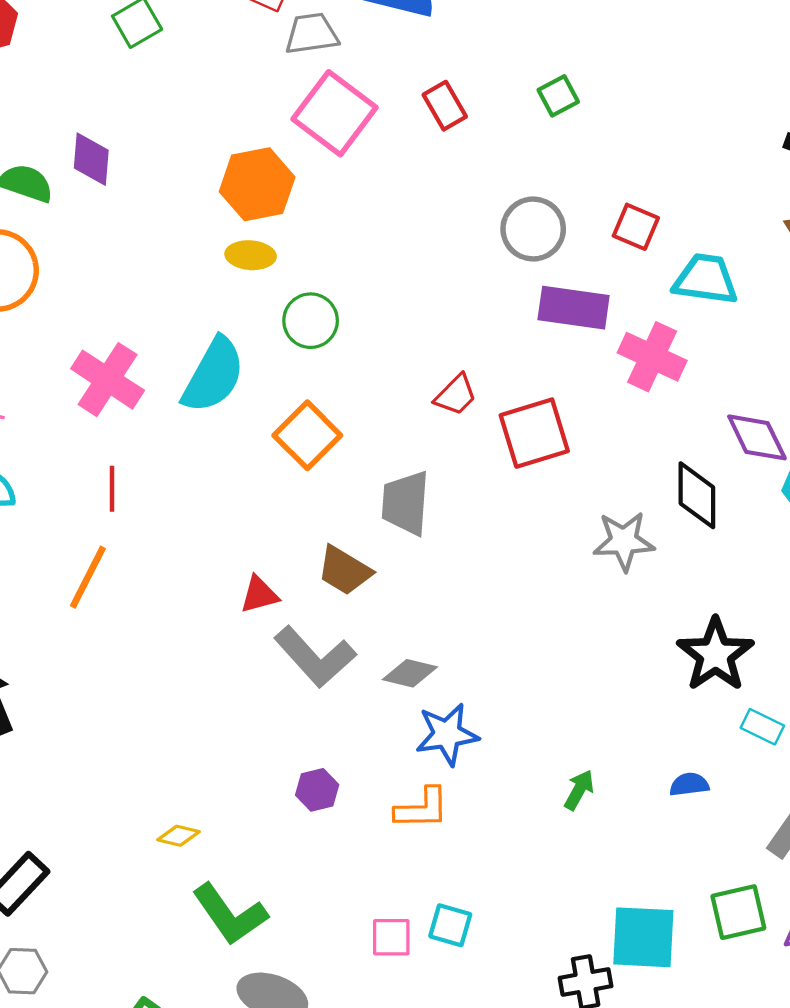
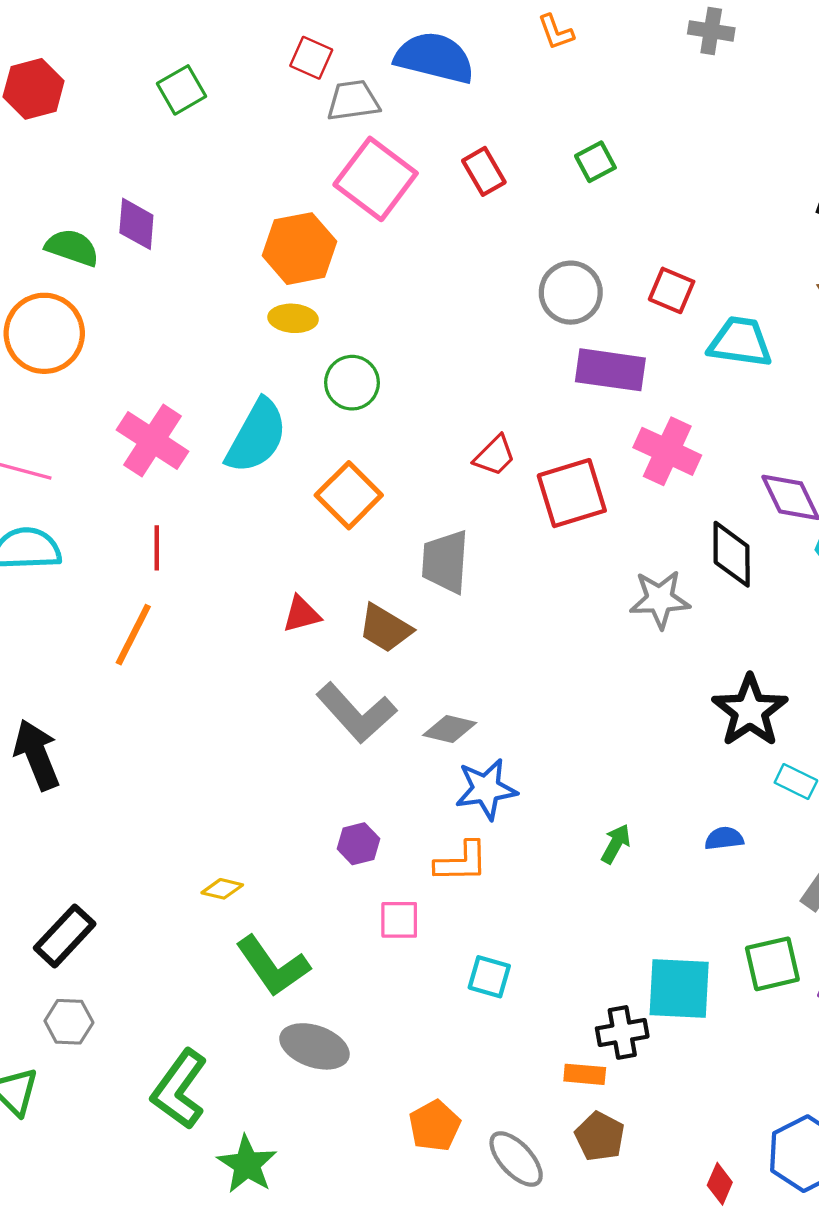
pink cross: (652, 357) -> (667, 451), moved
red triangle: (259, 595) -> (302, 614), moved
pink square: (391, 937) -> (399, 920), moved

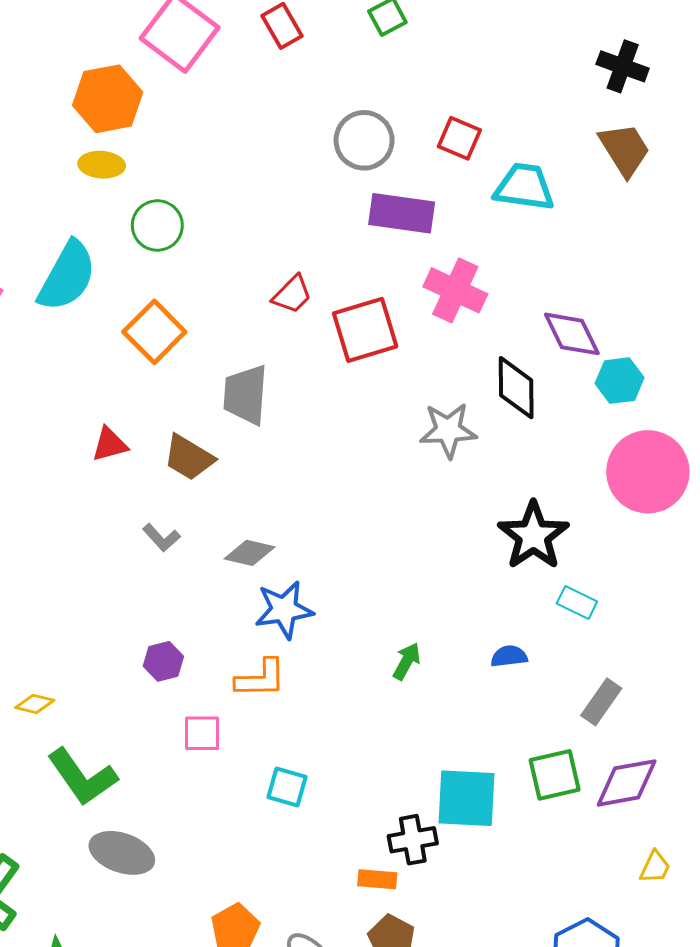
gray L-shape: (356, 713) -> (161, 538), size x0.5

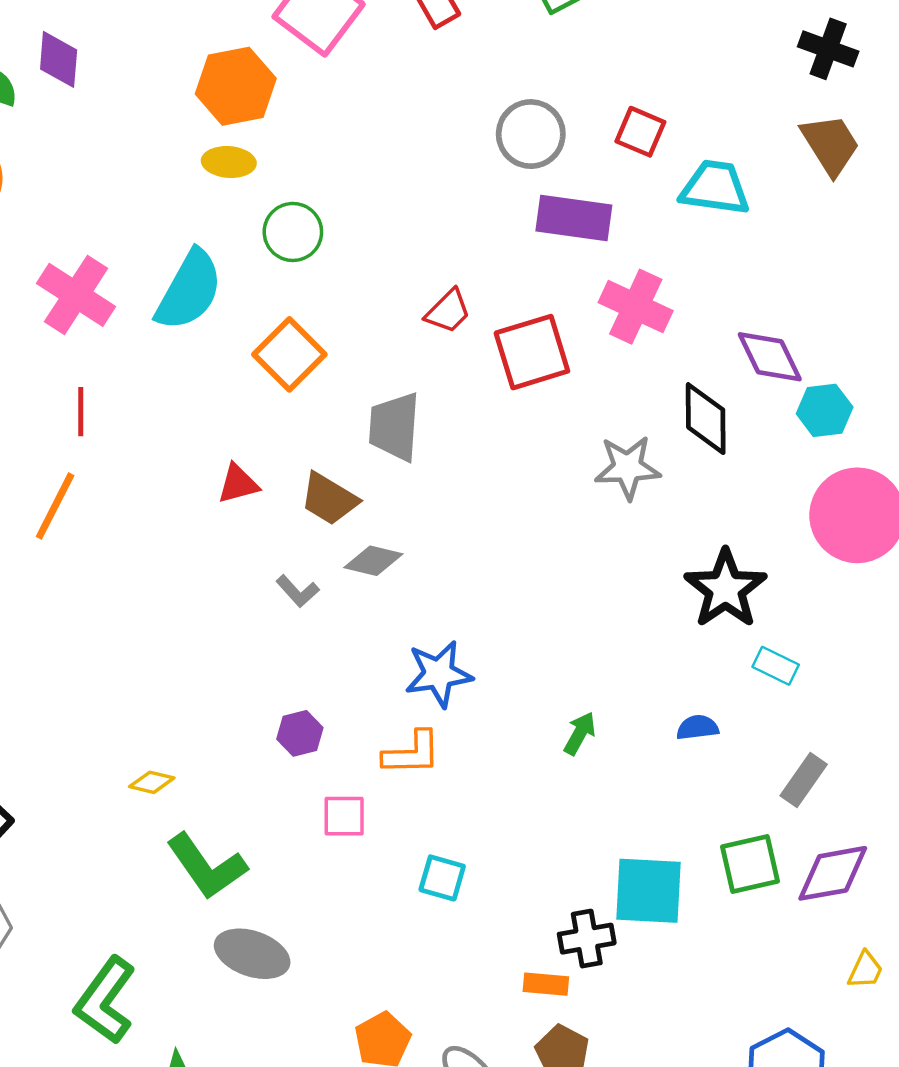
gray diamond: (250, 553) -> (373, 561), moved

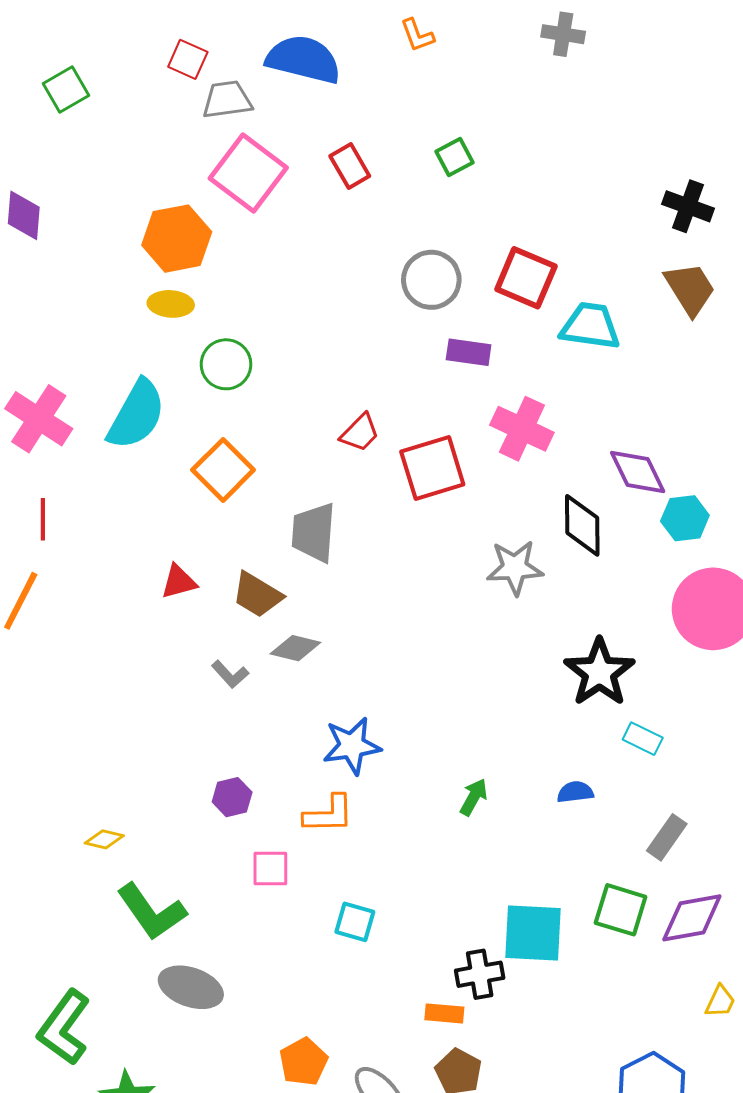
red square: (640, 132) -> (526, 278), size x1.4
purple rectangle: (574, 218) -> (469, 352), size x0.7
green square: (750, 864) -> (621, 910), turned 30

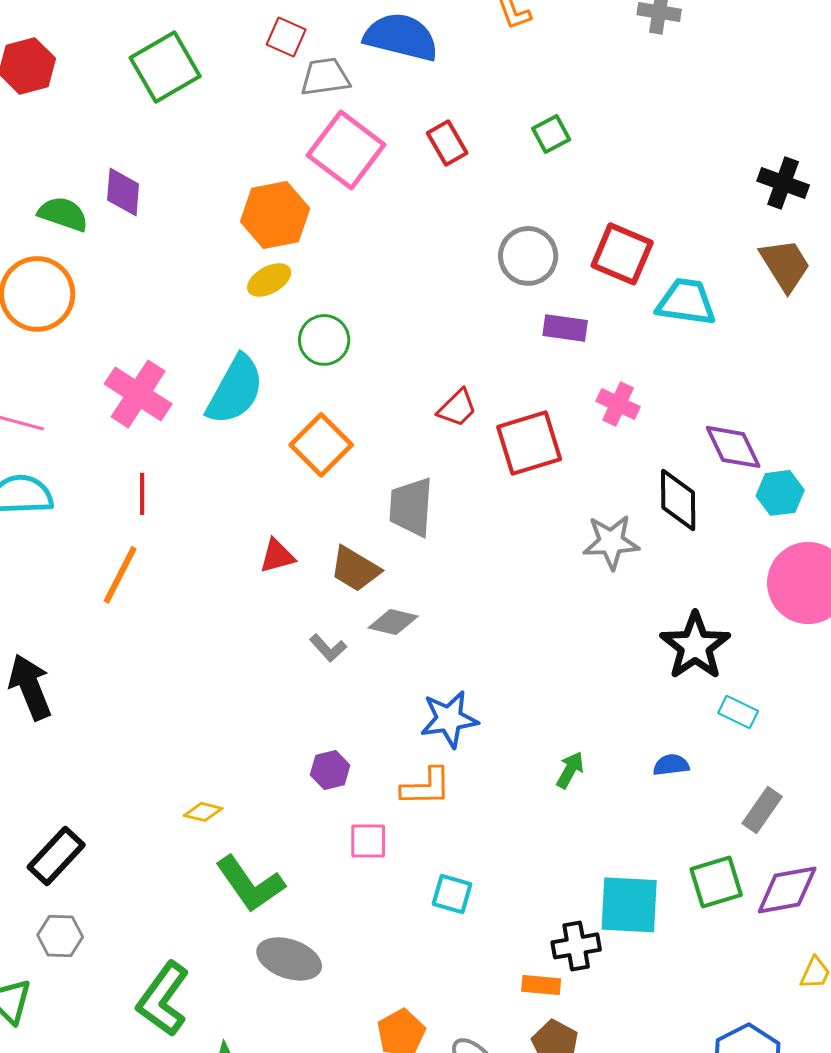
green square: (66, 90) -> (165, 67), size x1.5
yellow ellipse: (171, 304) -> (269, 280), turned -33
pink cross: (522, 429) -> (618, 404), size x0.7
green square: (621, 910) -> (716, 882), turned -34

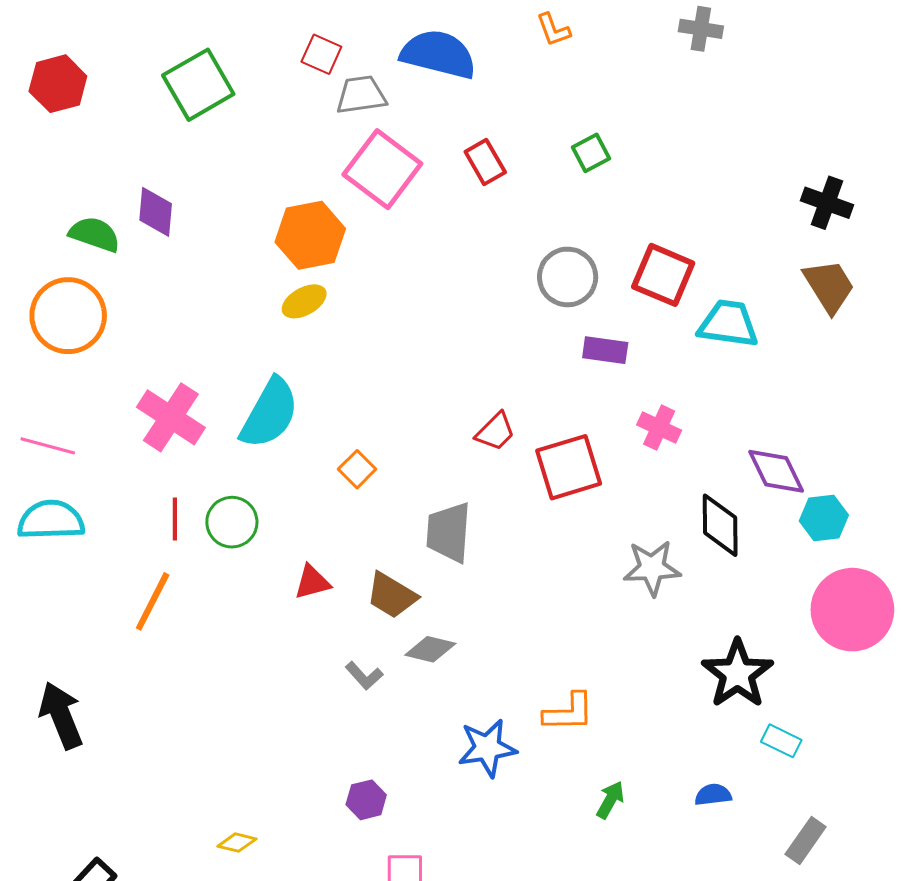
green circle: (324, 340) -> (232, 522), moved
orange square: (321, 445) -> (357, 469), size x0.6
orange L-shape: (426, 787) -> (569, 712), moved

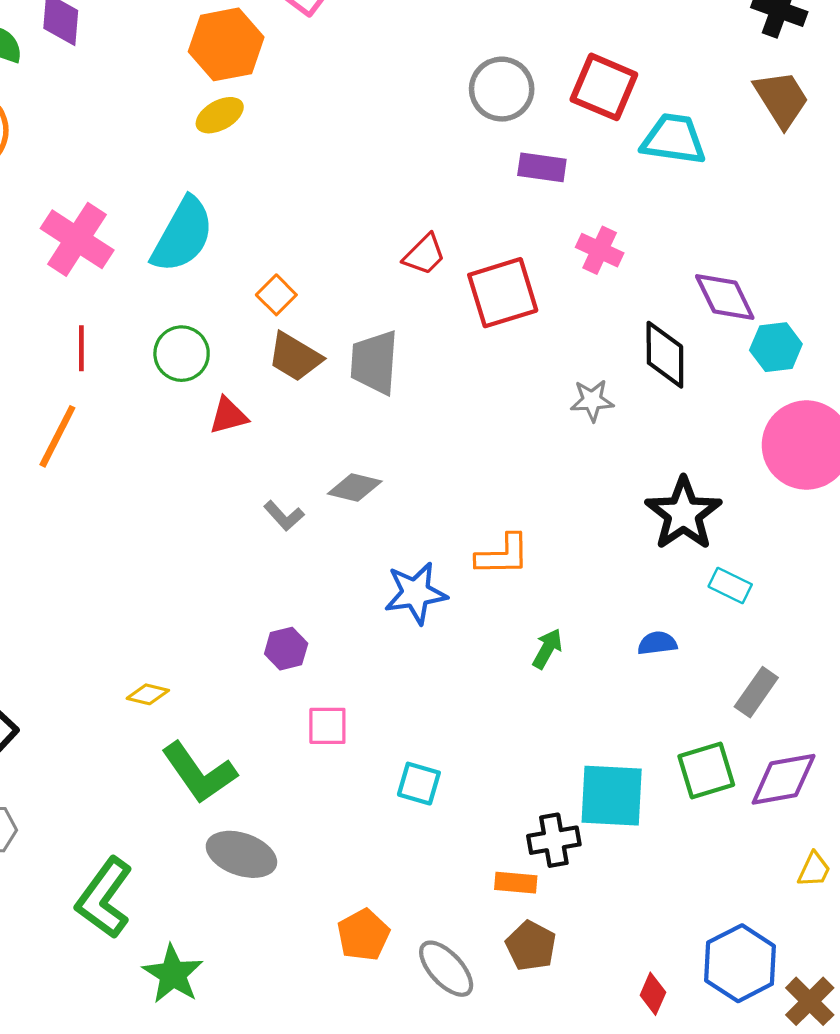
green circle: (232, 522) -> (182, 354), moved
gray star: (652, 568) -> (592, 400), size x0.7
brown trapezoid: (392, 595) -> (295, 357), moved

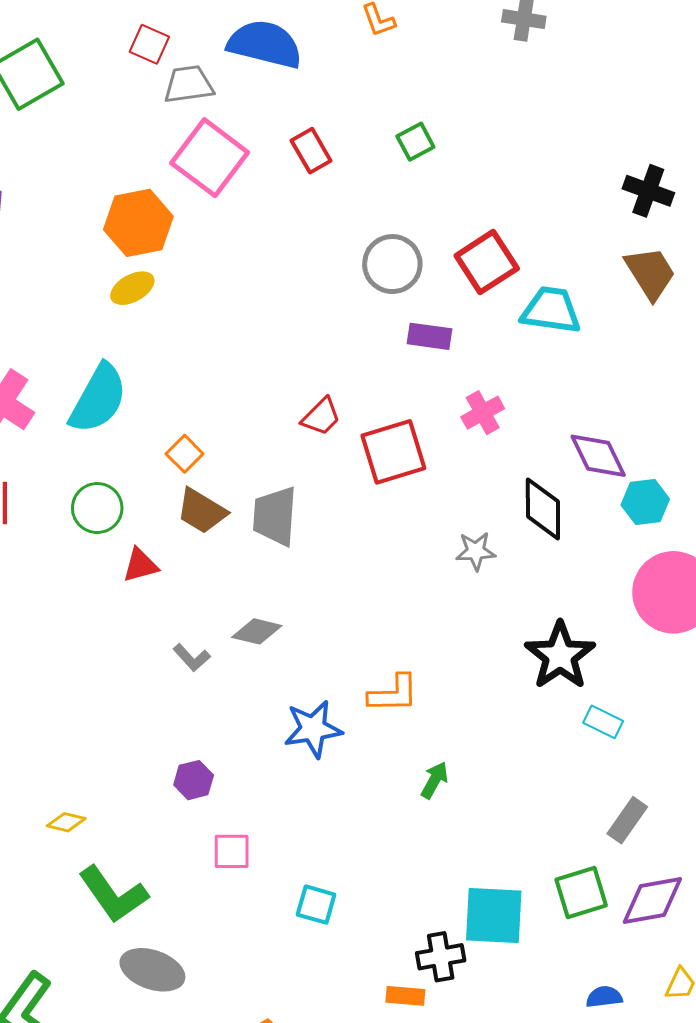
red square: (604, 87) -> (487, 262), turned 34
pink cross: (600, 250) -> (483, 413), turned 36
blue semicircle: (657, 643) -> (604, 997), moved

